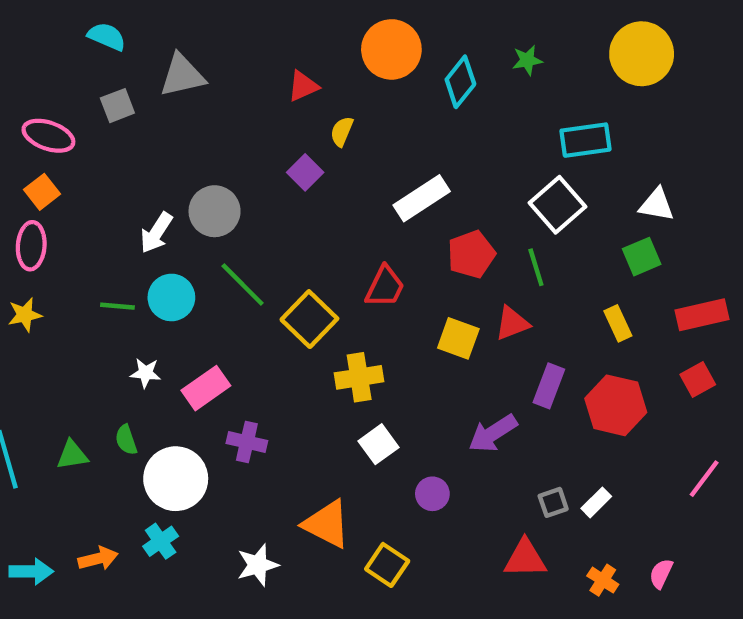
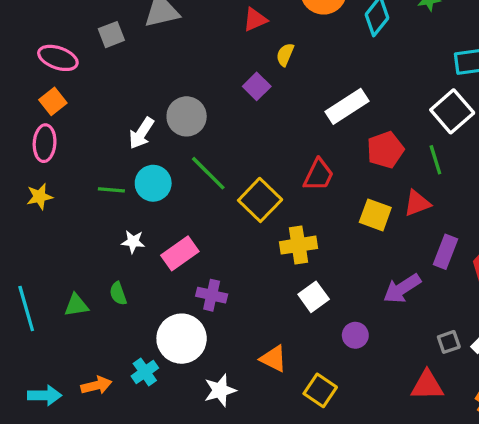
white circle: (176, 479) -> (182, 339), moved
orange triangle: (327, 524) -> (273, 359), size x0.7

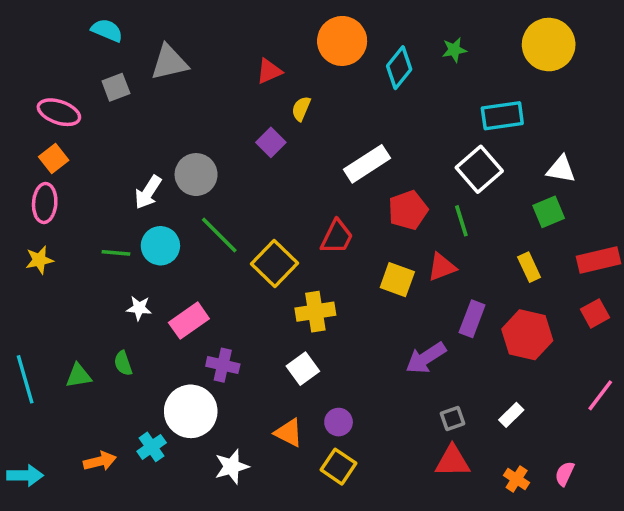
white square: (314, 297) -> (303, 369), moved
purple circle: (355, 335) -> (339, 422), moved
gray square: (449, 342) -> (452, 418), moved
cyan arrow: (45, 395) -> (25, 475), moved

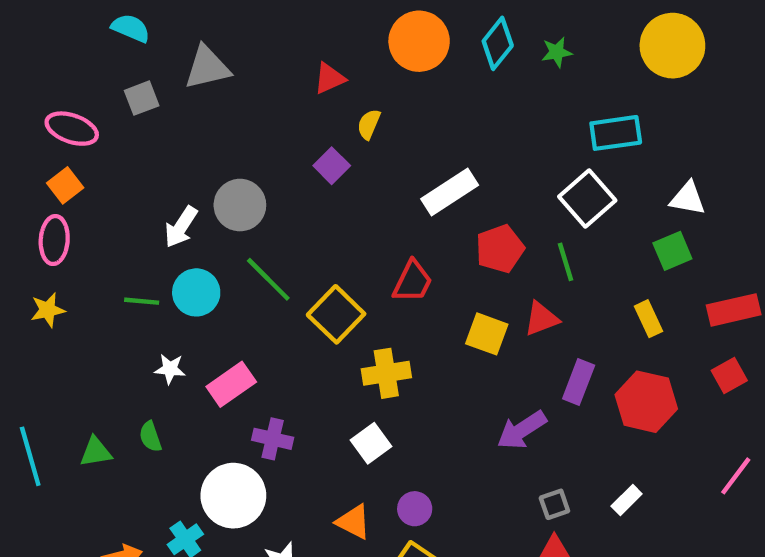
cyan diamond: (399, 68) -> (498, 43), moved

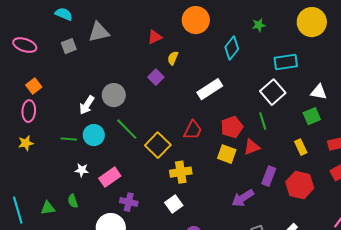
cyan diamond: (498, 43) -> (232, 48), moved
pink ellipse: (72, 129) -> (25, 45), moved
red pentagon: (500, 249) -> (232, 127), moved

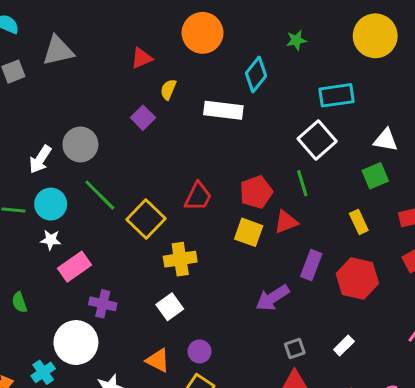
white rectangle: (210, 89) -> (223, 110), moved, turned 40
white star: (82, 170) -> (51, 240), moved

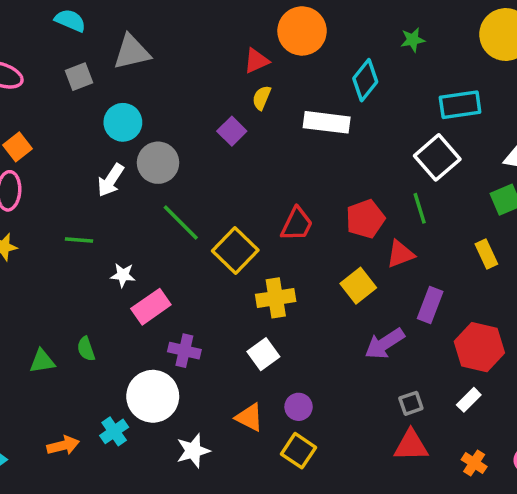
red triangle: (141, 58) -> (256, 61), moved
cyan circle: (51, 204) -> (123, 122), moved
yellow square: (249, 232) -> (358, 286), moved, turned 32
red hexagon: (357, 278) -> (479, 347), moved

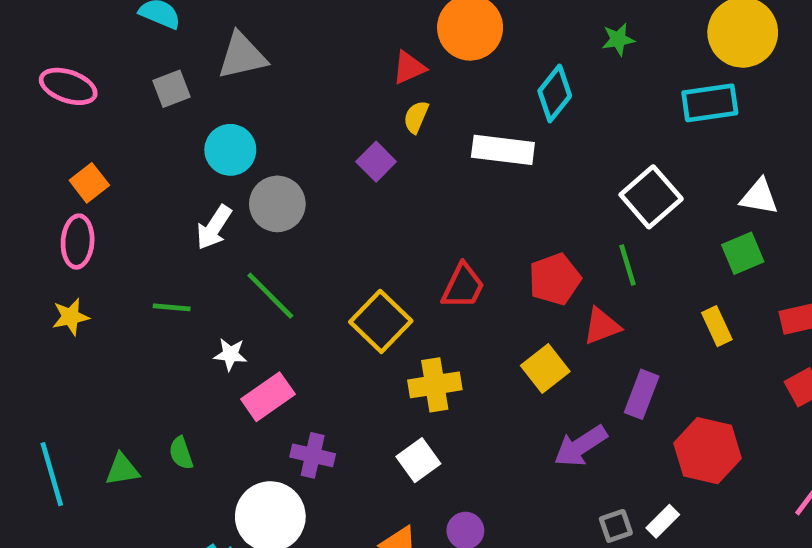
cyan rectangle: (460, 105) -> (710, 103), moved
green line: (181, 222) -> (270, 296), moved
white rectangle: (469, 400) -> (663, 521), moved

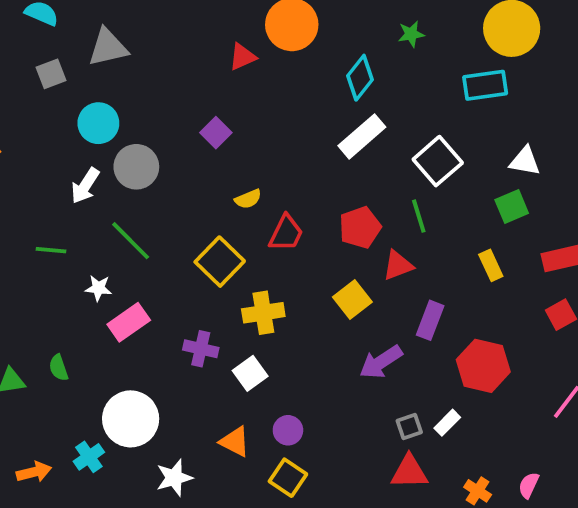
yellow semicircle: (416, 117) -> (248, 199), moved, turned -136
white rectangle: (503, 150) -> (362, 136), moved, turned -48
purple cross: (313, 455) -> (201, 349), moved

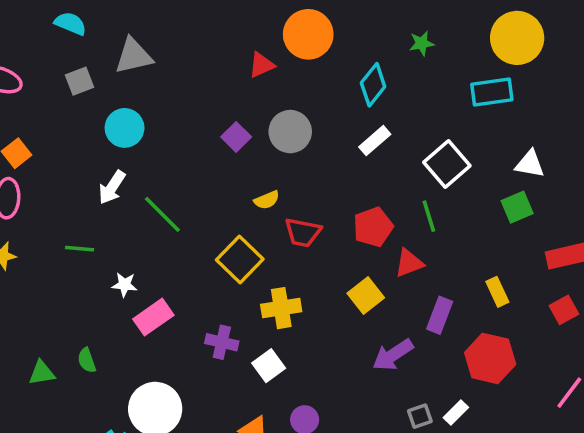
white rectangle: (362, 136) -> (375, 141), size x0.7
gray circle: (136, 167) -> (290, 132), moved
red trapezoid: (286, 233) -> (303, 232), turned 75
green line: (131, 241) -> (162, 214), moved
yellow rectangle: (491, 265) -> (497, 292), moved

